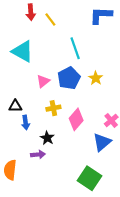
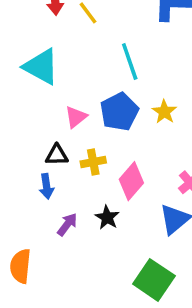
black triangle: (15, 106) -> (57, 155), moved
black star: (47, 138) -> (107, 218), moved
purple arrow: (38, 154) -> (67, 224), moved, turned -48

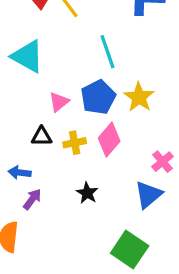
yellow star: (164, 112) -> (139, 97), size x1.4
pink diamond: (131, 181) -> (109, 140), moved
blue arrow: (46, 186) -> (20, 173), moved, turned 105
purple arrow: (67, 224) -> (32, 199), moved

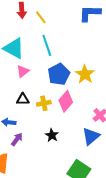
cyan line: (108, 52) -> (47, 45), moved
pink triangle: (59, 102) -> (23, 71), moved

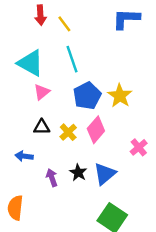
yellow cross: (44, 103) -> (68, 132), turned -32
blue triangle: (91, 136) -> (105, 174), moved
purple arrow: (17, 139) -> (52, 178), moved, turned -56

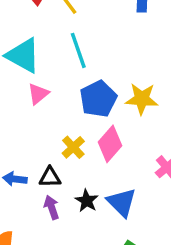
yellow star: (120, 96) -> (142, 99), turned -30
black triangle: (42, 127) -> (50, 177), moved
blue triangle: (105, 174) -> (122, 202), turned -35

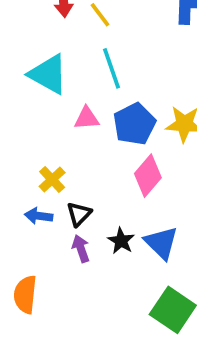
pink triangle: (38, 94) -> (87, 118), moved, turned 35
yellow cross: (73, 147) -> (52, 180), moved
black triangle: (50, 177) -> (79, 214), turned -45

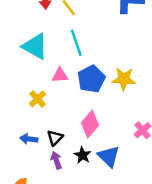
pink diamond: (148, 176) -> (90, 124), moved
yellow cross: (52, 180) -> (38, 99), moved

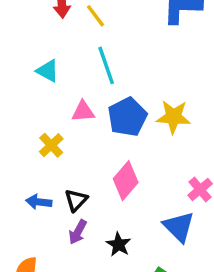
cyan triangle: (35, 46) -> (48, 71), size x0.6
black star: (83, 155) -> (119, 244), moved
blue triangle: (109, 156) -> (179, 227), moved
purple arrow: (56, 160) -> (78, 232), turned -132

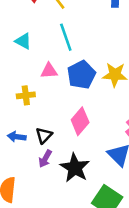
yellow cross: (51, 145) -> (26, 95), turned 36
black star: (119, 244) -> (75, 168), size x1.6

